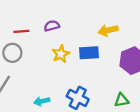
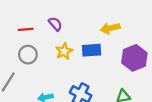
purple semicircle: (52, 26) -> (55, 24), turned 64
gray circle: (12, 53) -> (28, 55), moved

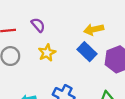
blue rectangle: (92, 50) -> (87, 52), moved, turned 48

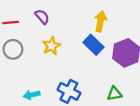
yellow arrow: (94, 29) -> (100, 21), turned 114

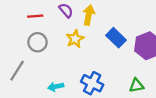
yellow arrow: (100, 21) -> (89, 15), moved

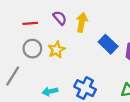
yellow star: (75, 39) -> (57, 50), moved

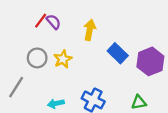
purple semicircle: (60, 18) -> (53, 22), moved
red line: (30, 23) -> (41, 21), moved, turned -48

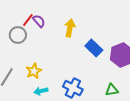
gray circle: (37, 58) -> (18, 35), moved
yellow star: (63, 59) -> (34, 71), moved

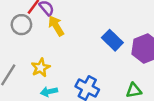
yellow arrow: (70, 28) -> (56, 26), moved, turned -42

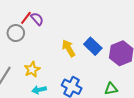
yellow arrow: (56, 26) -> (69, 48), moved

